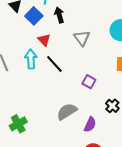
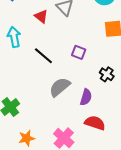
red triangle: (44, 40) -> (41, 16), moved
black line: (54, 64) -> (43, 56), moved

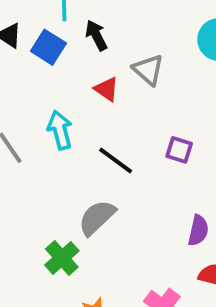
gray semicircle: (60, 87) -> (97, 218), moved

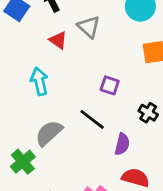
cyan arrow: (60, 130) -> (39, 81), moved
black line: (116, 161) -> (92, 119), moved

